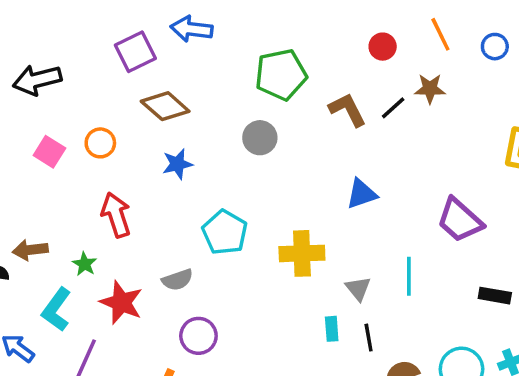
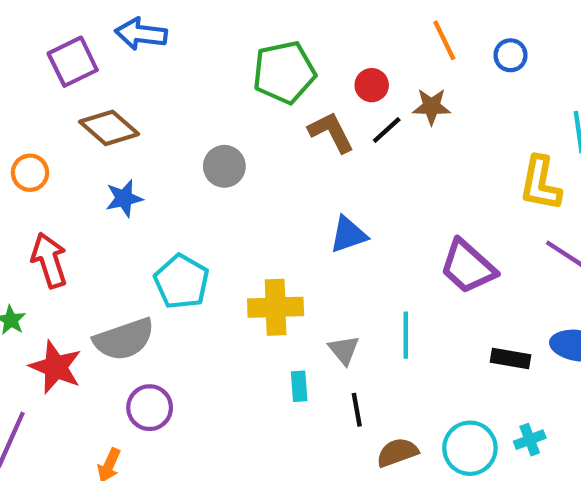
red circle: (383, 47) -> (372, 85), moved
green pentagon: (281, 75) -> (284, 72), moved
gray semicircle: (177, 280) -> (124, 339), size x1.6
cyan rectangle: (332, 329) -> (299, 386), moved

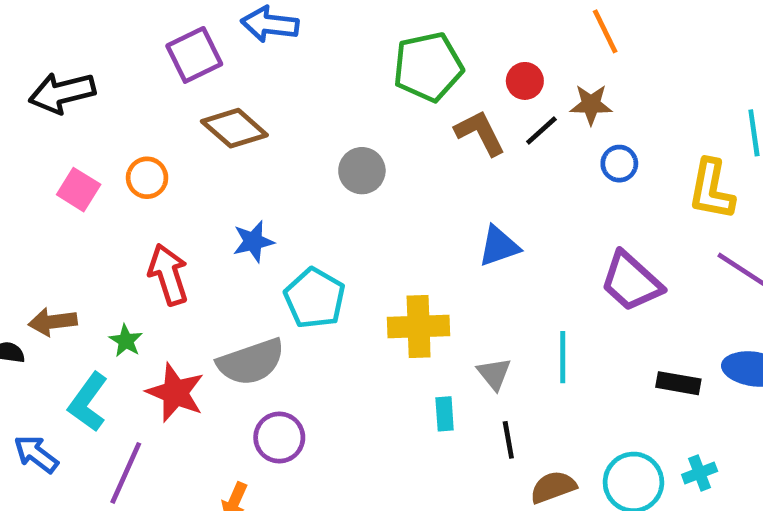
blue circle: (510, 55) -> (619, 164), moved
blue star: (124, 198) -> (253, 241), moved

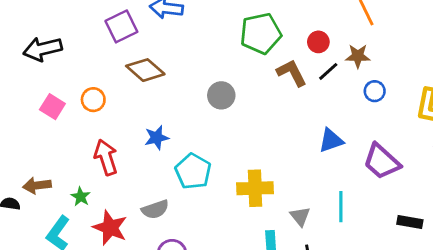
blue triangle: (499, 246) -> (331, 140), moved
gray semicircle: (251, 362) -> (155, 209), size x0.7

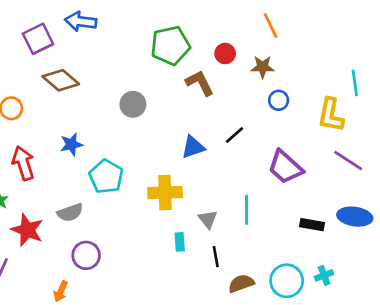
black line: (328, 71) -> (234, 135), moved
blue triangle: (331, 140) -> (193, 147), moved

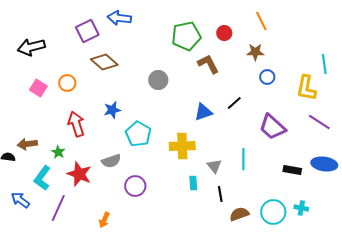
red circle: (225, 54) -> (224, 33), moved
purple circle: (86, 255) -> (135, 186), moved
cyan cross: (324, 275) -> (301, 208), turned 32

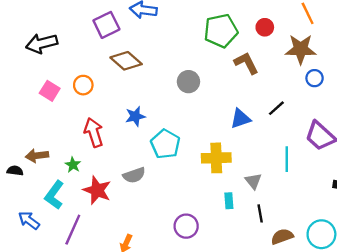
brown star: (255, 52) -> (301, 49), size x1.5
cyan line: (243, 159) -> (287, 159), moved
purple circle: (135, 186) -> (186, 226), moved

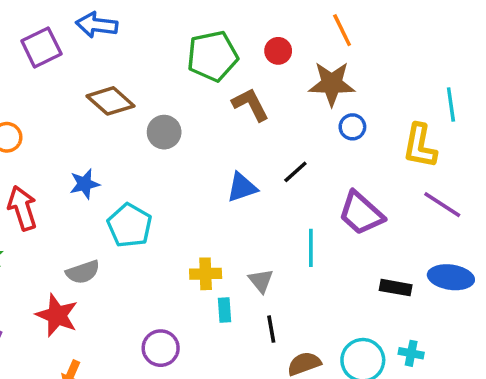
brown diamond: (126, 61) -> (111, 101), moved
yellow cross: (216, 158) -> (206, 274), moved, size x0.7
red star: (97, 190) -> (57, 315), moved

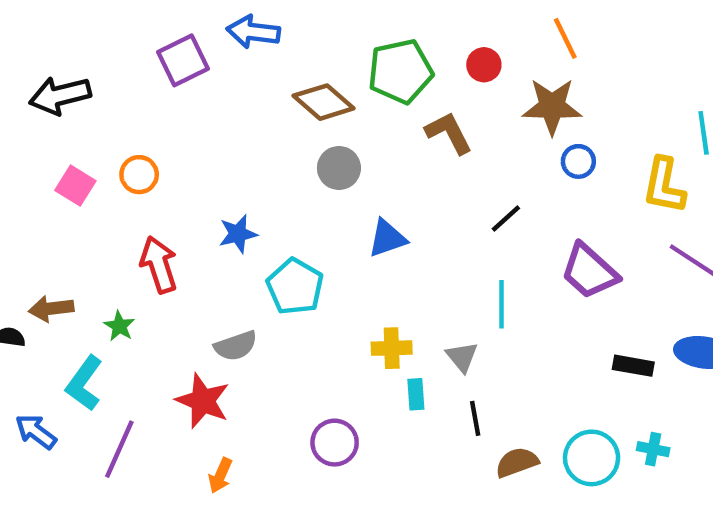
brown diamond: (111, 101) -> (324, 102), moved
blue triangle: (242, 187) -> (387, 238), moved
cyan line: (311, 248) -> (501, 304), moved

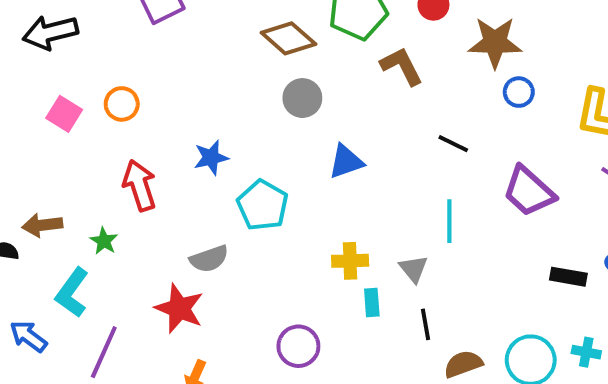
black line: (506, 219) -> (453, 144), turned 68

